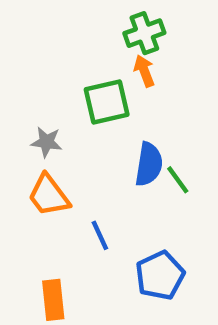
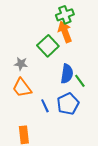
orange arrow: (144, 71) -> (65, 32), size x1.5
green square: (107, 102) -> (48, 46), turned -30
blue pentagon: (160, 275) -> (68, 104), moved

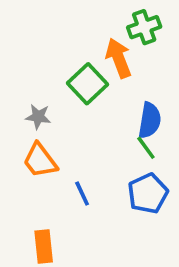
green cross: (65, 15) -> (144, 27), moved
blue semicircle: (67, 74) -> (150, 120), moved
blue pentagon: (68, 104) -> (148, 193), moved

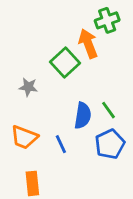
blue semicircle: (150, 120) -> (83, 116), moved
orange trapezoid: (40, 161) -> (24, 137), moved, turned -32

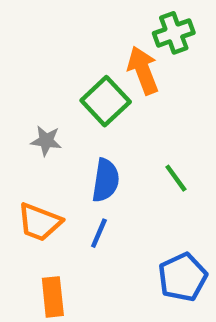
blue semicircle: (83, 116) -> (106, 180), moved
blue line: (61, 144) -> (99, 233), turned 48
blue pentagon: (110, 144) -> (183, 277), moved

